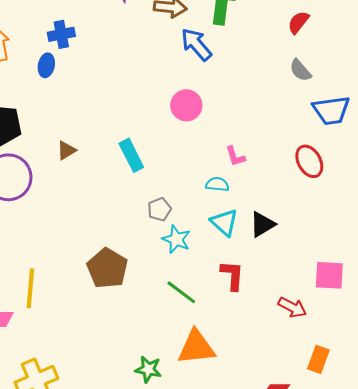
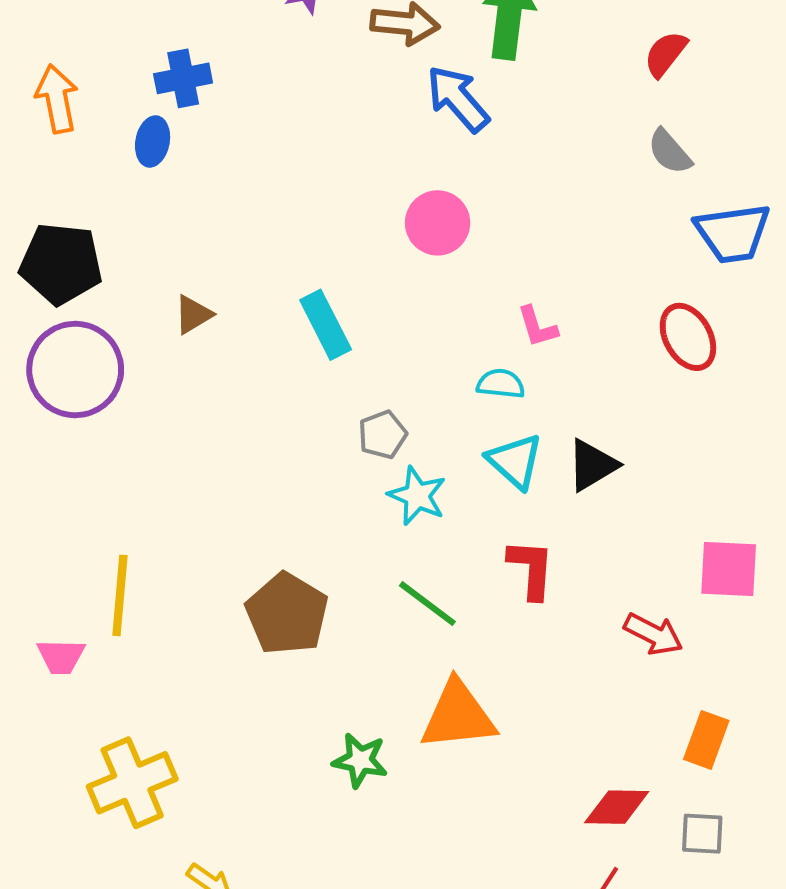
brown pentagon: (107, 268) -> (287, 614), moved

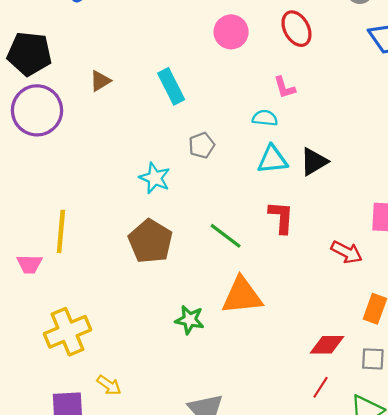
red ellipse: (688, 337) -> (296, 29), moved
cyan triangle: (515, 461) -> (272, 159), turned -48
cyan star: (417, 496) -> (155, 178), moved

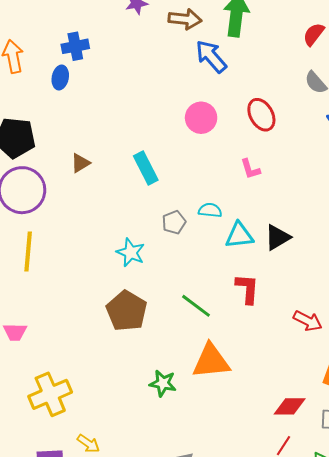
cyan semicircle: (265, 118) -> (210, 210), moved
yellow line: (61, 231) -> (28, 252), moved

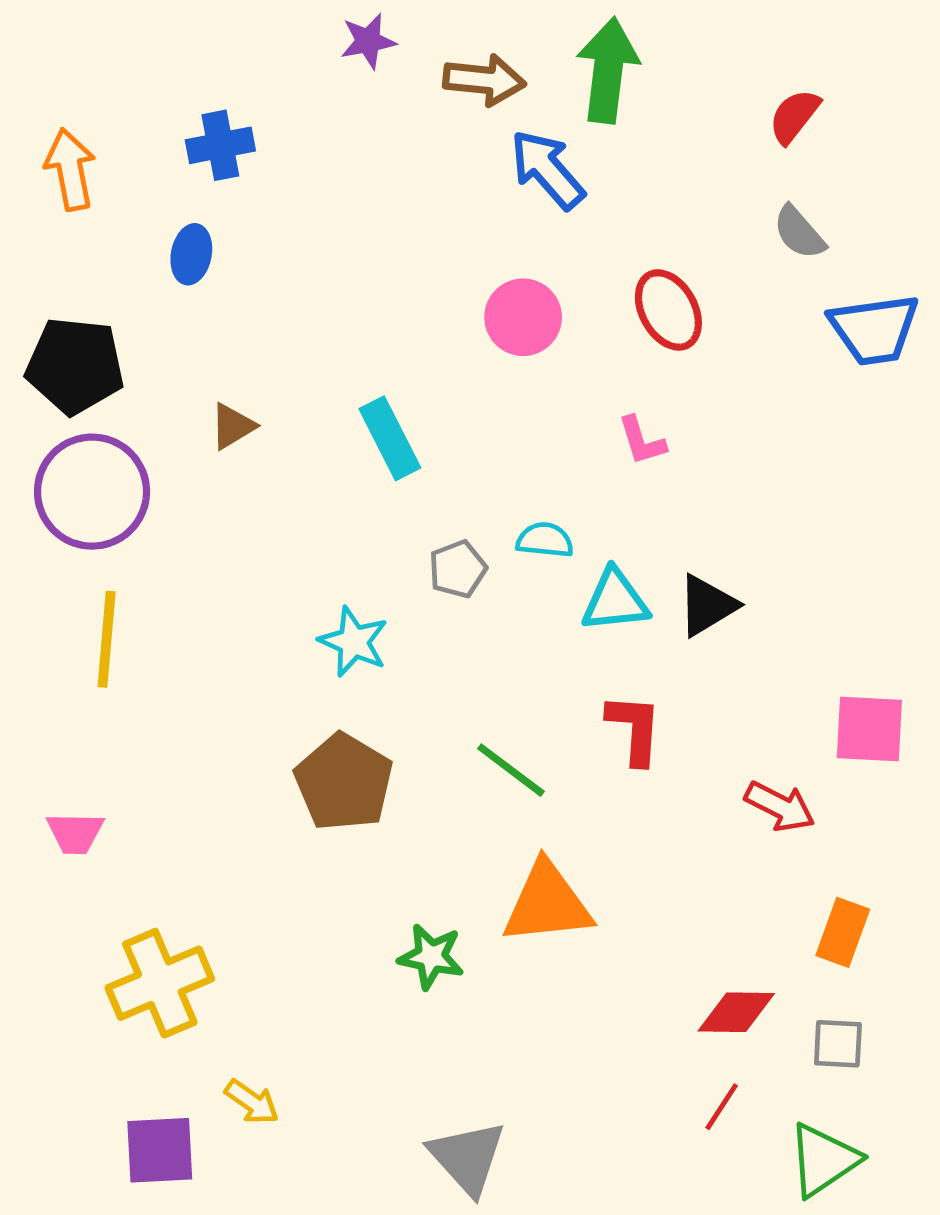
blue ellipse: (60, 78) -> (191, 254), moved

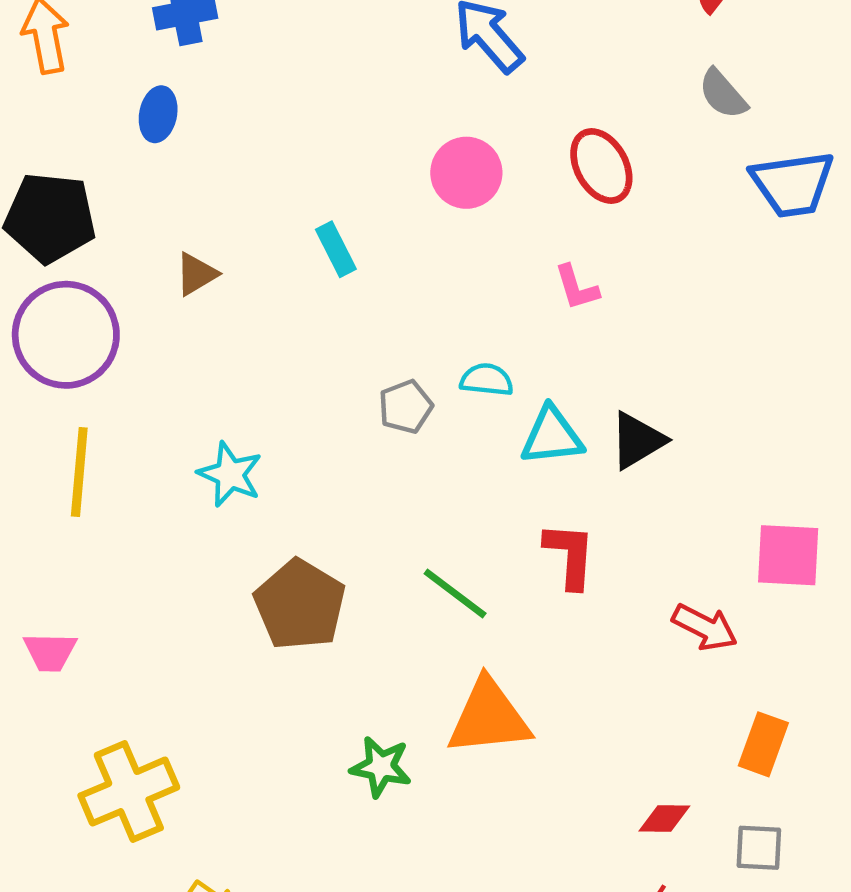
cyan rectangle: (390, 438) -> (336, 249), moved, size x0.7
cyan star: (354, 642) -> (230, 474), moved
red diamond: (736, 1012) -> (664, 819), size x0.7

